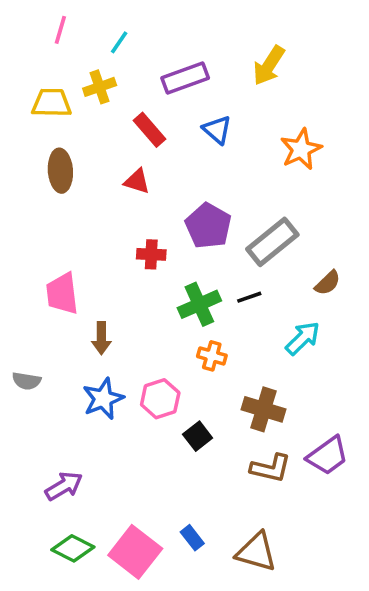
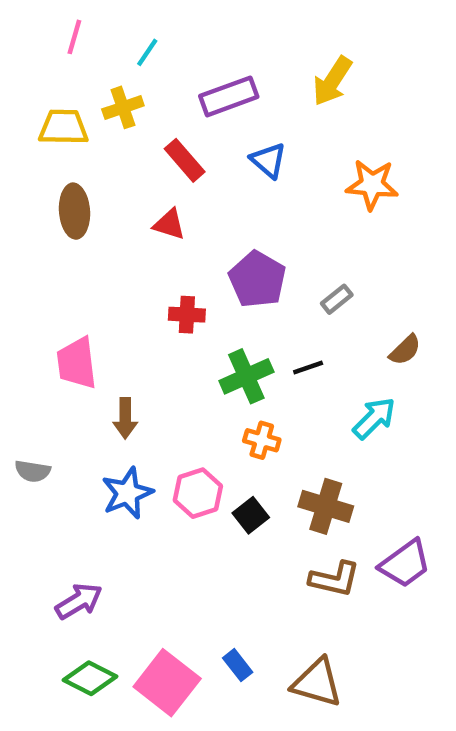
orange star: (301, 149) -> (372, 185), turned 30
gray rectangle: (272, 242) -> (337, 299), size x0.5
black square: (198, 436) -> (251, 515), moved

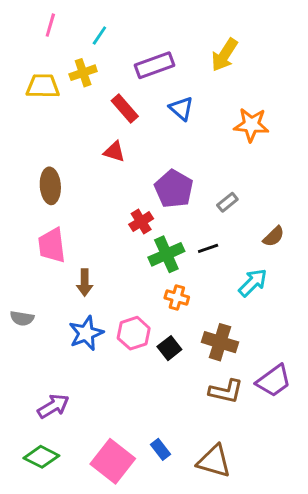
brown ellipse: (74, 211) -> (50, 186), moved
red cross: (187, 315) -> (141, 222), moved, turned -35
green diamond: (90, 678) -> (41, 457), moved

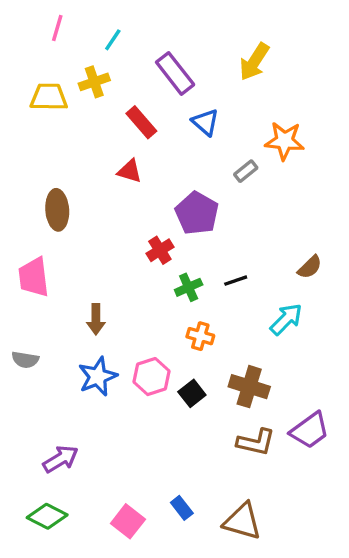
purple rectangle: (155, 65) -> (175, 73), turned 72
gray rectangle: (227, 202) -> (246, 171), moved
pink trapezoid: (52, 245) -> (34, 277), moved
green cross: (166, 254) -> (189, 287), size x0.7
pink square: (113, 461) -> (128, 521), size x0.7

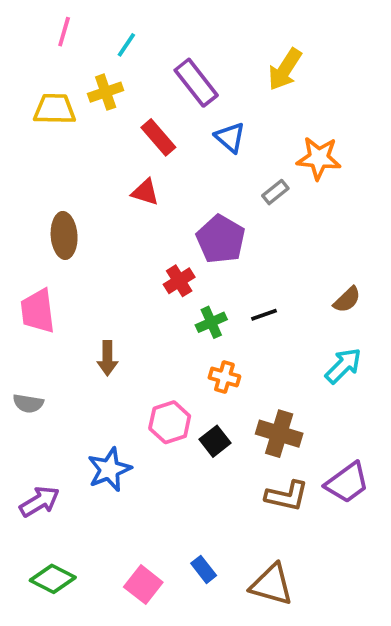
cyan arrow: (286, 319) -> (343, 366), moved
blue star: (98, 377) -> (109, 469), moved
purple arrow: (61, 459) -> (40, 502), moved

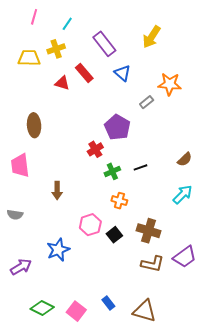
red triangle: (145, 192) -> (62, 83), moved
green diamond: (53, 579) -> (42, 308), moved

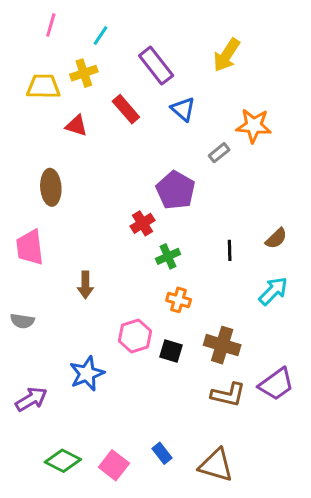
red triangle: (62, 83) -> (76, 126), moved
black line: (140, 167) -> (230, 250), moved, turned -72
black square: (114, 235) -> (171, 351), turned -35

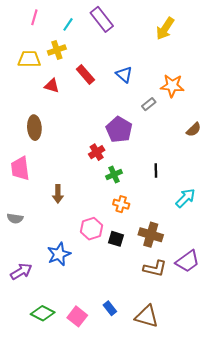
yellow arrow: (227, 55) -> (165, 29), moved
purple rectangle: (156, 66) -> (102, 19), moved
brown semicircle: (276, 238) -> (194, 130), moved

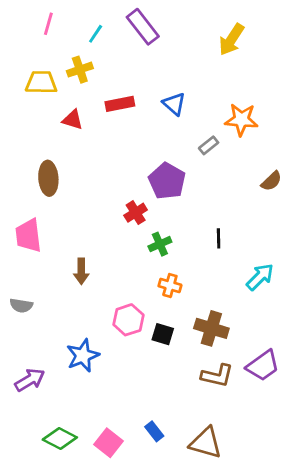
red rectangle: (85, 75) -> (120, 104), turned -60

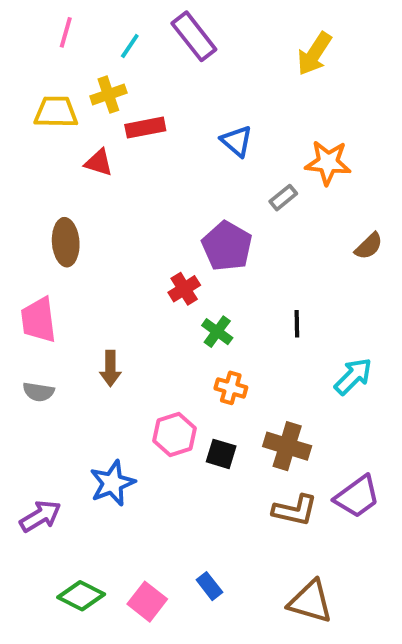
red rectangle: (120, 104) -> (145, 128), moved
green cross: (160, 244) -> (217, 332), turned -30
gray semicircle: (21, 306) -> (38, 392), moved
brown triangle: (206, 443) -> (310, 602), moved

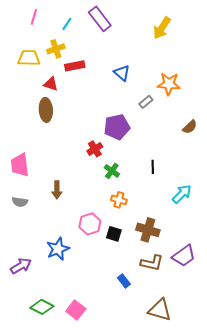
brown ellipse: (66, 242) -> (46, 110), moved
purple pentagon: (227, 246) -> (117, 127), turned 30
blue rectangle: (209, 586) -> (124, 281), moved

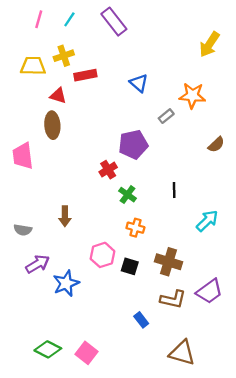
cyan line: (67, 24) -> (69, 19), moved
yellow arrow: (162, 28) -> (209, 44), moved
pink trapezoid: (20, 165) -> (23, 156), moved
purple arrow: (21, 266) -> (38, 264), moved

